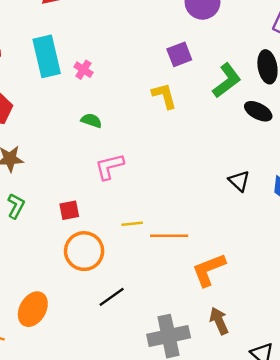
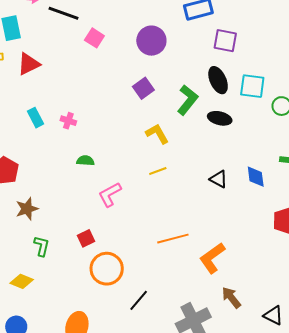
cyan rectangle: (47, 56) -> (36, 118), size x0.6
yellow L-shape: (164, 96) -> (157, 134), moved
yellow line: (132, 224) -> (158, 171), moved

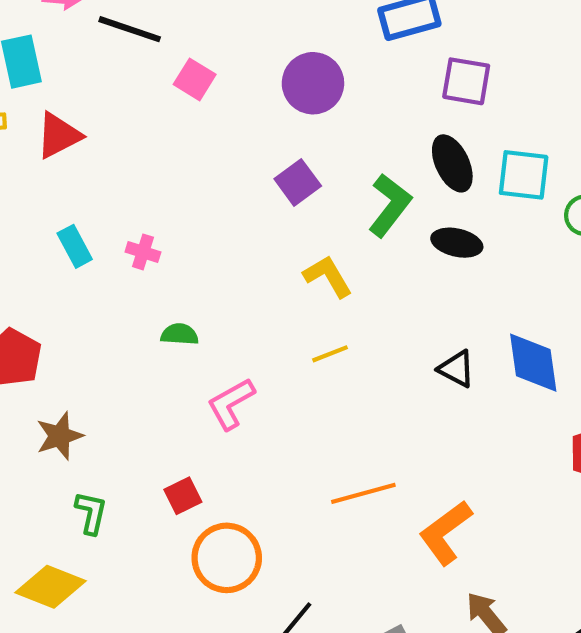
blue diamond: (256, 177) -> (533, 363), size x1.4
yellow diamond: (22, 281) -> (51, 587), size x1.4

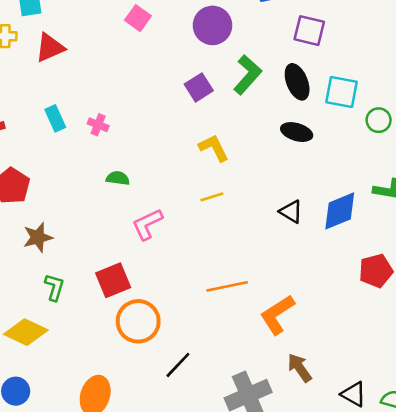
green L-shape: (390, 205) -> (248, 75), moved
blue diamond: (533, 363) -> (340, 211), turned 72
red square: (183, 496) -> (113, 280), size x1.5

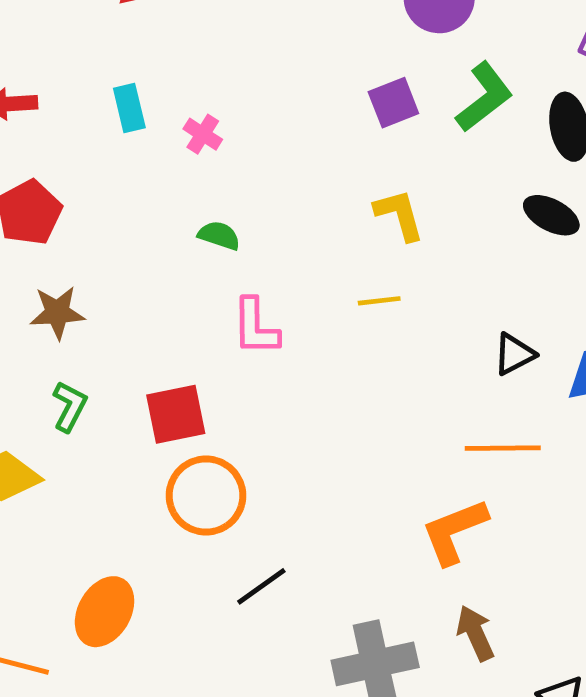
black triangle: (291, 212) -> (514, 354), turned 50
pink L-shape: (147, 224) -> (255, 327), turned -76
orange line: (227, 286) -> (503, 448), moved

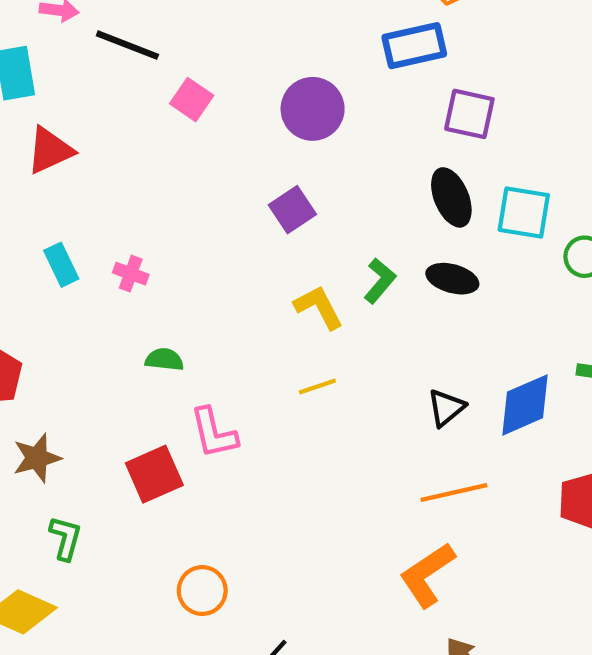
green L-shape: (484, 97) -> (380, 281), moved, size x0.7
red square: (176, 414) -> (154, 474), moved
orange circle: (206, 496) -> (202, 591), size x0.7

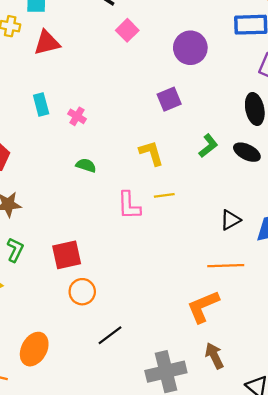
yellow L-shape: (319, 307) -> (151, 153), moved
pink L-shape: (214, 433) -> (129, 205), moved
red square: (154, 474) -> (67, 255), moved

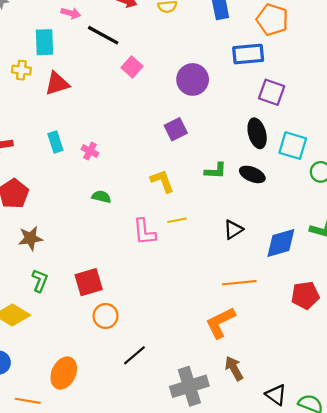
green L-shape: (208, 146) -> (215, 171), turned 45
black triangle: (230, 220) -> (233, 230), moved

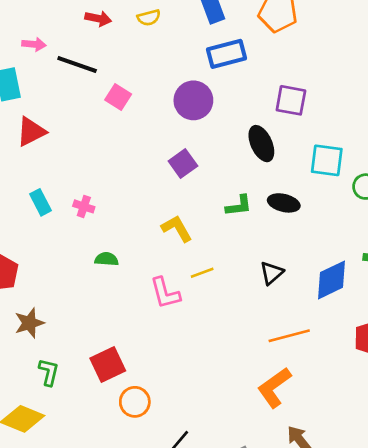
blue rectangle: (248, 54) -> (226, 54), moved
black ellipse: (257, 133) -> (261, 144), moved

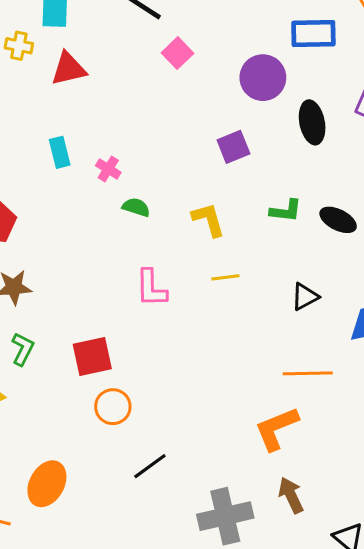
black ellipse: (261, 144) -> (312, 122), moved
green semicircle: (107, 259) -> (136, 207), moved
pink L-shape: (165, 293) -> (151, 288), moved

